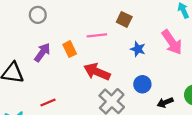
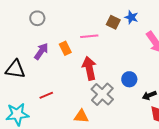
blue star: (138, 49) -> (131, 17), moved
red arrow: (97, 72) -> (89, 68), turned 55

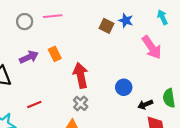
pink line: (89, 36) -> (53, 16), moved
purple arrow: (41, 51) -> (29, 57), turned 30
gray cross: (102, 94) -> (81, 103), moved, size x0.6

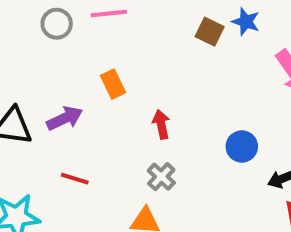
purple arrow: (29, 57) -> (65, 118), moved
red arrow: (81, 75) -> (161, 124), size x0.6
red line: (34, 105) -> (75, 179), turned 40

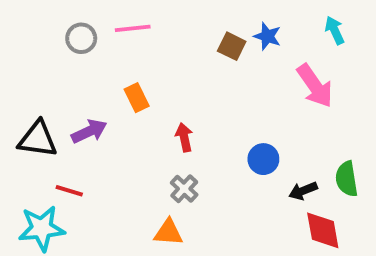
red line: (75, 179) -> (69, 191), moved

